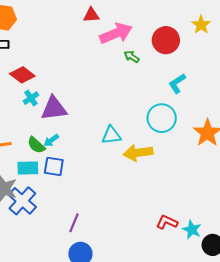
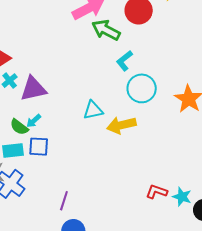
green arrow: (132, 57) -> (106, 30), size x1.8
cyan L-shape: (177, 83) -> (124, 61), moved

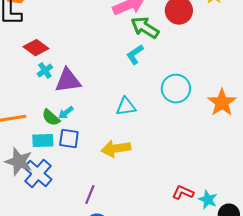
cyan L-shape: (124, 61) -> (135, 55), moved
yellow arrow: (121, 125) -> (116, 149), moved

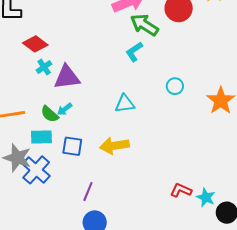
cyan circle: (176, 89) -> (175, 86), size x0.6
blue square: (69, 139) -> (72, 146), moved

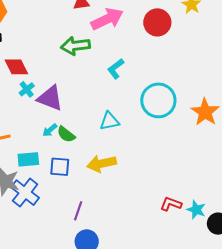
green arrow: (144, 25) -> (75, 46), moved, turned -36
red diamond: (35, 44) -> (16, 67), turned 30
purple triangle: (67, 77) -> (50, 98), turned 32
cyan circle: (175, 86) -> (158, 100), size x2.0
green semicircle: (50, 114) -> (66, 134), moved

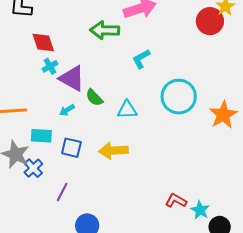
red circle: (157, 22) -> (210, 21), moved
green semicircle: (66, 134) -> (94, 98), moved
blue cross: (25, 193) -> (33, 168), size x0.7
purple line: (78, 211) -> (62, 192), moved

